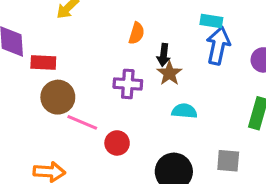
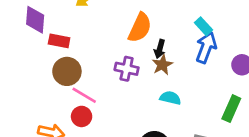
cyan rectangle: (211, 21) -> (203, 26), turned 30
orange semicircle: (137, 33) -> (140, 28), size x1.6
red circle: (117, 143) -> (82, 116), moved

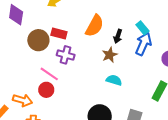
red rectangle: (59, 41) -> (59, 33), moved
black arrow: (160, 49) -> (118, 36), moved
purple cross: (127, 69) -> (66, 55), moved
brown circle: (67, 71) -> (38, 40), moved

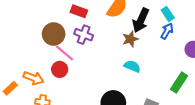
black arrow: (118, 36) -> (141, 20), size x1.6
brown circle: (38, 40) -> (54, 34), moved
blue arrow: (143, 44) -> (167, 31), size x0.7

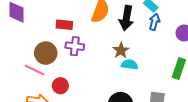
brown star: (130, 39) -> (121, 50), moved
pink line: (64, 53) -> (34, 70), moved

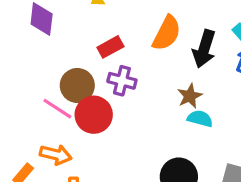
red rectangle: (64, 25) -> (110, 47), turned -42
red circle: (60, 86) -> (94, 115), moved, size x1.5

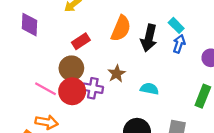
purple cross: (122, 81) -> (93, 88), moved
brown circle: (77, 85) -> (71, 68), moved
brown star: (190, 96) -> (117, 74), moved

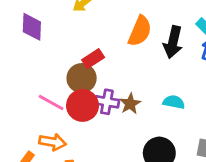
red rectangle: (81, 41) -> (93, 59), moved
brown star: (117, 74) -> (130, 104), moved

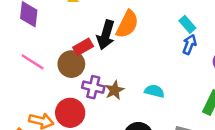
black arrow: (173, 42) -> (106, 35), moved
pink line: (51, 102) -> (33, 62), moved
red circle: (83, 105) -> (70, 113), moved

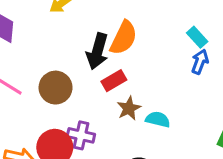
red rectangle: (83, 47) -> (114, 81), moved
purple cross: (93, 87) -> (81, 135), moved
brown star: (114, 90) -> (129, 108), moved

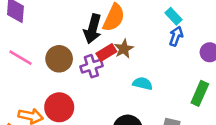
brown star: (129, 108) -> (124, 49), moved
purple cross: (81, 135) -> (91, 66), moved, turned -30

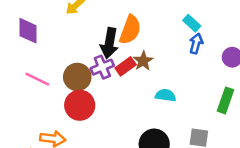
purple cross: (91, 66) -> (102, 67), moved
red circle: (59, 107) -> (80, 105), moved

